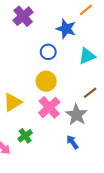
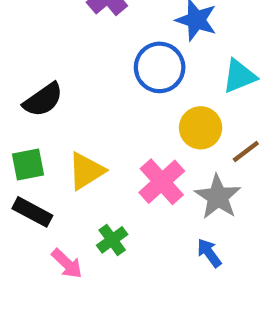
blue circle: (48, 52) -> (160, 67), size x1.5
yellow circle: (46, 81) -> (201, 128), moved

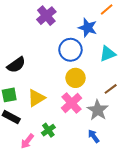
yellow circle: (201, 128) -> (76, 78), moved
pink arrow: (67, 264) -> (27, 141), turned 84

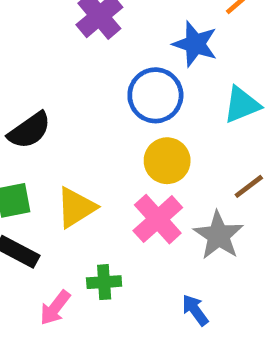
green cross: (48, 130) -> (104, 282), turned 32
blue arrow: (94, 136) -> (195, 310), moved

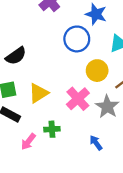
yellow circle: (167, 161) -> (97, 71), moved

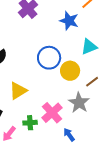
blue circle: (77, 39) -> (49, 58), moved
pink cross: (78, 99) -> (52, 113), moved

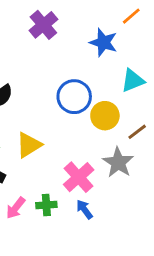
green cross: (30, 123) -> (46, 205), moved
blue arrow: (69, 135) -> (84, 209), moved

